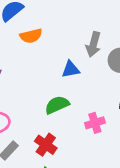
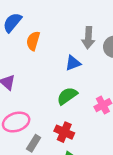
orange semicircle: (31, 36) -> (33, 41), turned 132

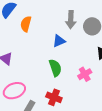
green semicircle: (67, 96) -> (55, 68), turned 108

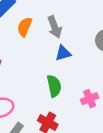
gray arrow: (71, 20) -> (55, 27), moved, turned -30

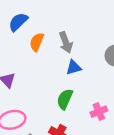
green semicircle: (54, 86) -> (65, 99), turned -145

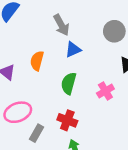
orange semicircle: (37, 42) -> (37, 61), moved

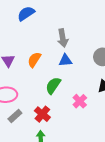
pink cross: (105, 91) -> (80, 101), turned -32

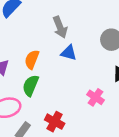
blue triangle: (65, 60) -> (69, 53), turned 32
green semicircle: (53, 86) -> (31, 86), moved

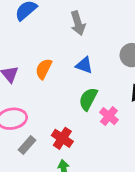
gray arrow: (60, 27) -> (78, 23), moved
green semicircle: (31, 86) -> (88, 99), moved

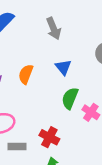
blue triangle: (84, 65) -> (63, 67), turned 36
gray rectangle: (27, 145) -> (17, 147), turned 54

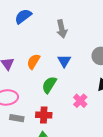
green semicircle: (70, 98) -> (49, 85), moved
red cross: (49, 137) -> (44, 115), turned -35

